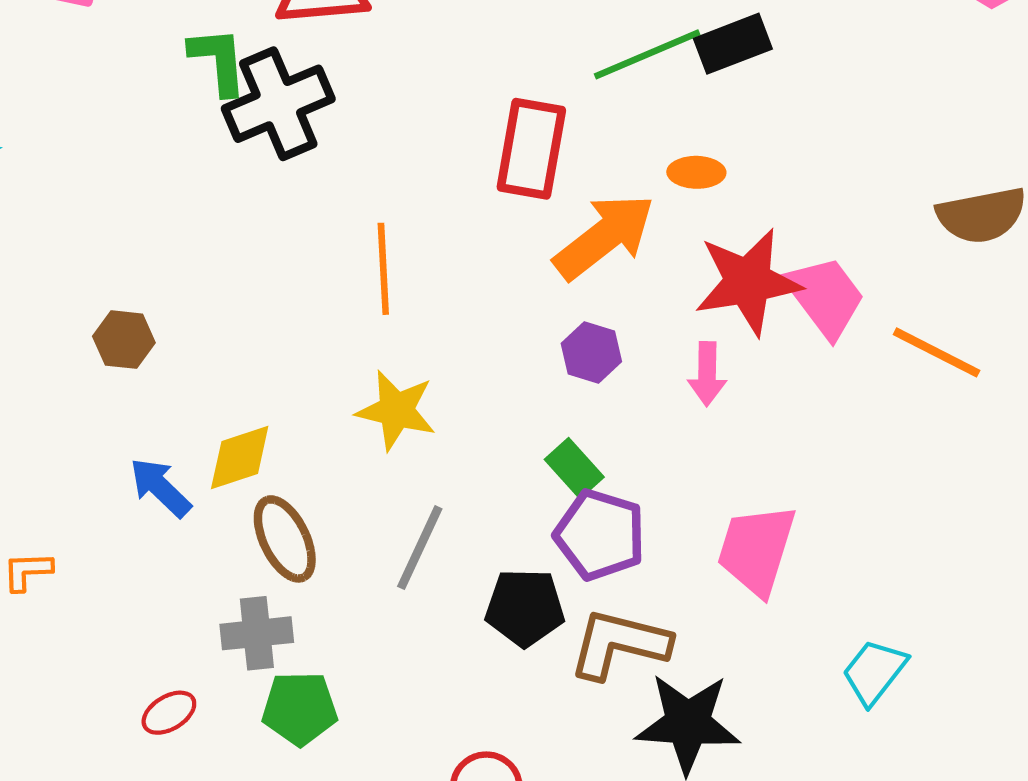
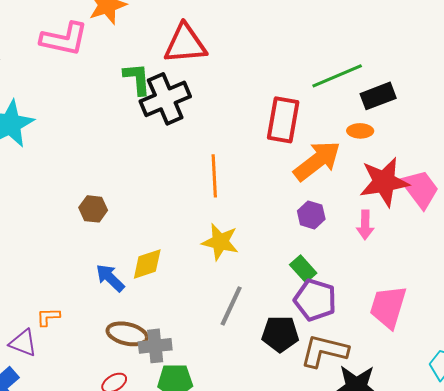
black rectangle: (733, 44) -> (378, 96), moved
brown ellipse: (285, 539) -> (127, 334), moved, turned -51

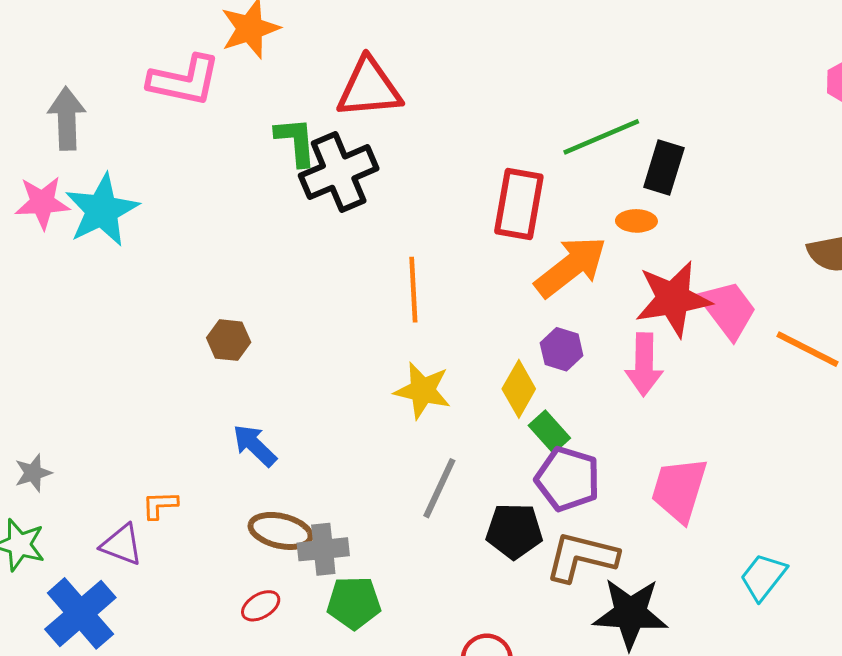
black rectangle: (378, 96) -> (664, 167), turned -52
pink arrow: (365, 225) -> (644, 364), size x1.4
yellow diamond: (147, 264) -> (519, 389), moved, turned -42

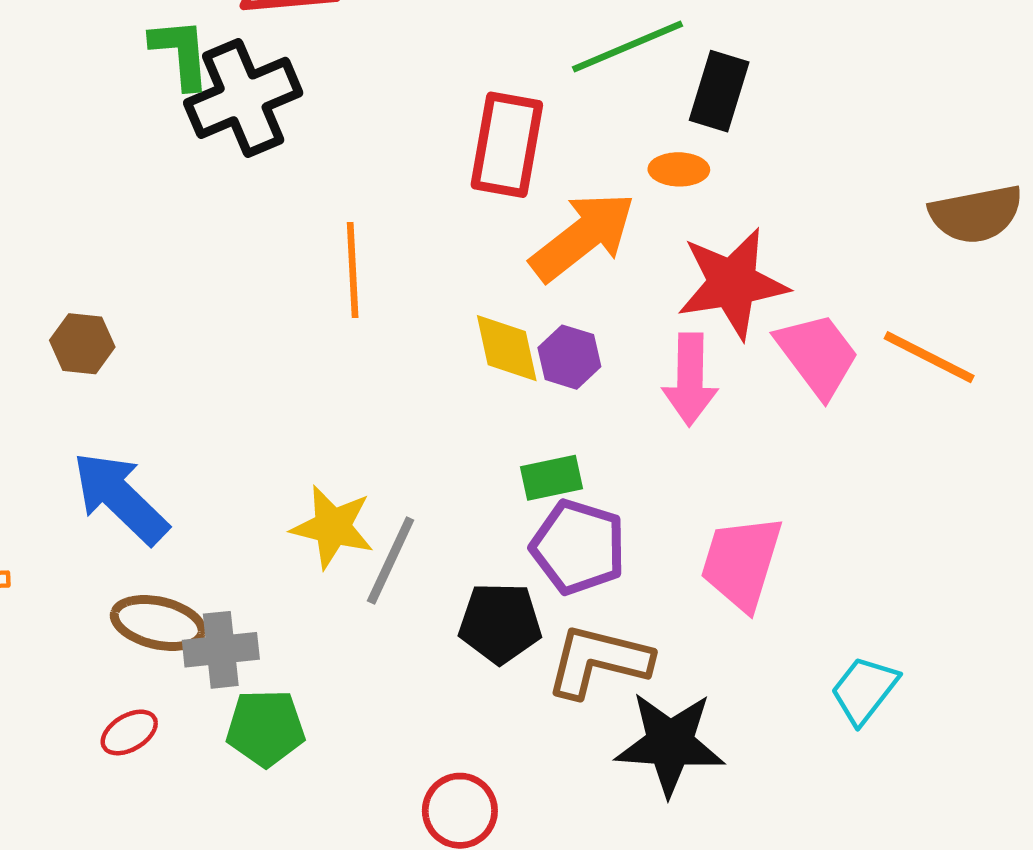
pink trapezoid: (728, 310) -> (817, 355), moved
yellow diamond: (519, 389) -> (507, 348), moved, turned -42
yellow star: (423, 390) -> (333, 527), moved
green rectangle: (549, 432) -> (551, 478), turned -60
blue arrow: (255, 445) -> (120, 498), size x1.5

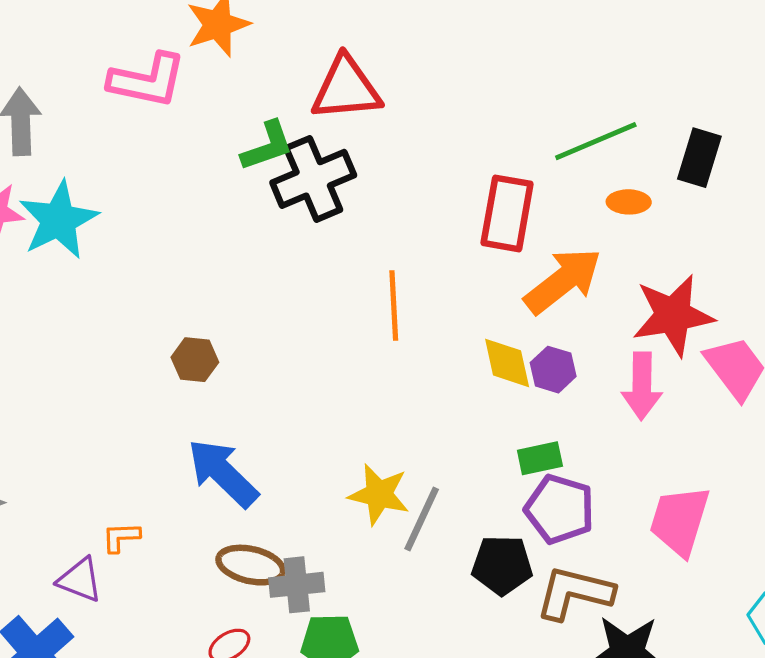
green L-shape: (181, 53) -> (267, 146), turned 76
black rectangle: (719, 91) -> (699, 158), moved
orange ellipse: (679, 169) -> (629, 202), moved

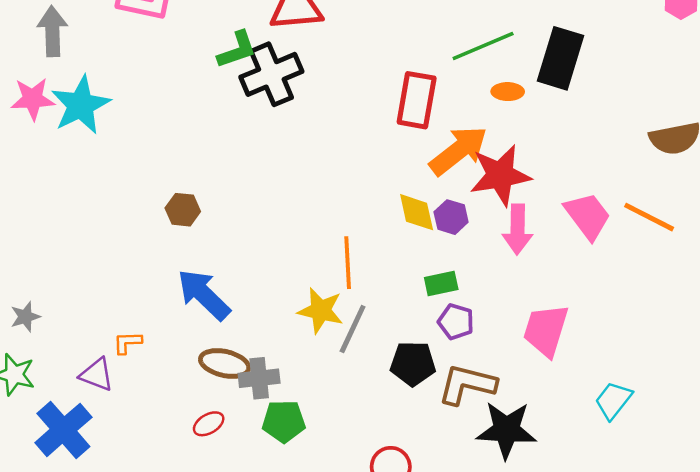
black rectangle: (699, 158) -> (561, 58), size x1.4
orange line: (394, 305) -> (348, 263), moved
red star: (673, 315) -> (500, 175), moved
purple pentagon: (560, 509) -> (456, 322), size x0.7

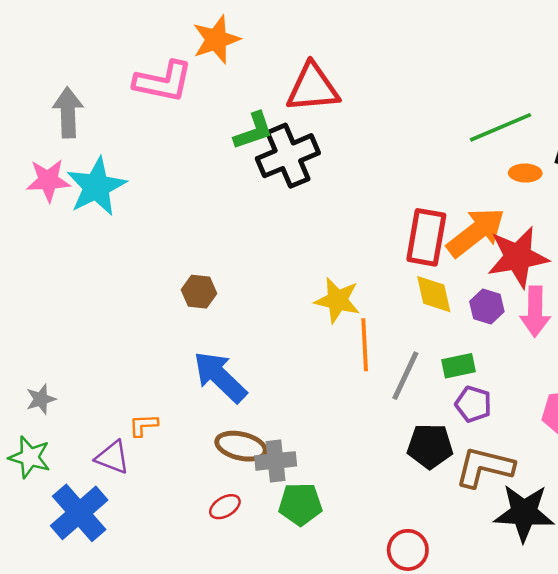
red rectangle: (417, 100) -> (426, 237), moved
purple hexagon: (451, 217) -> (487, 306), moved
yellow star: (321, 311) -> (337, 300), moved
gray line: (353, 329) -> (405, 376), moved

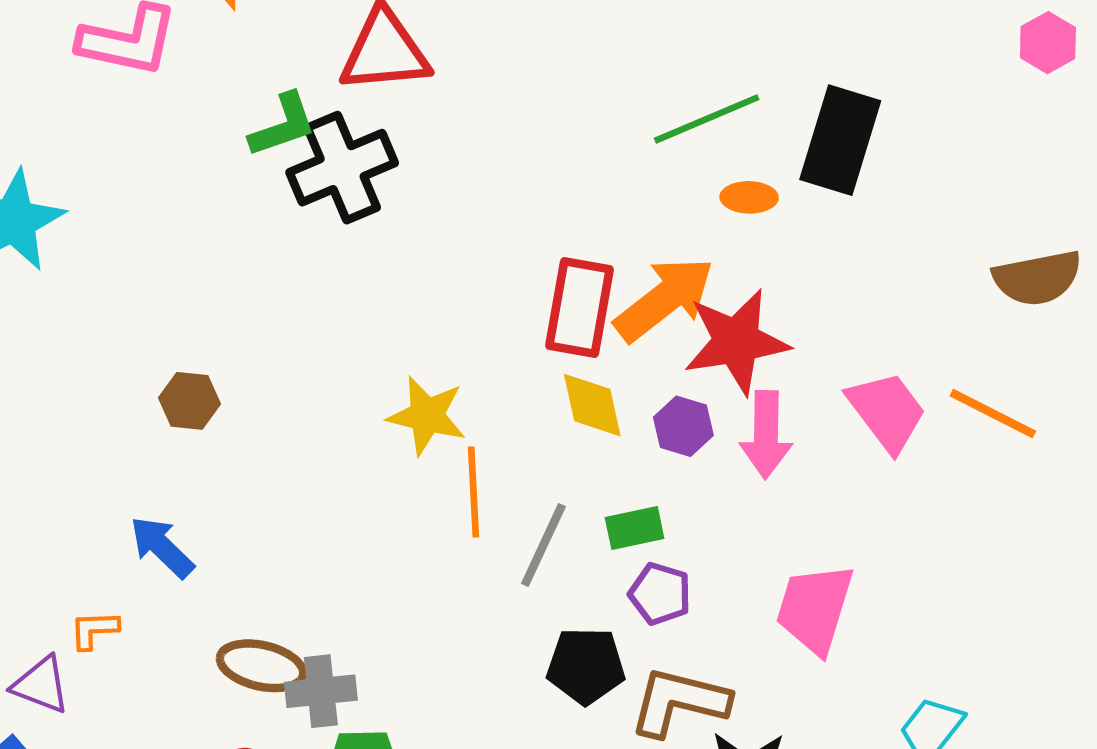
blue arrow: (220, 377) -> (162, 547), moved, size x0.7

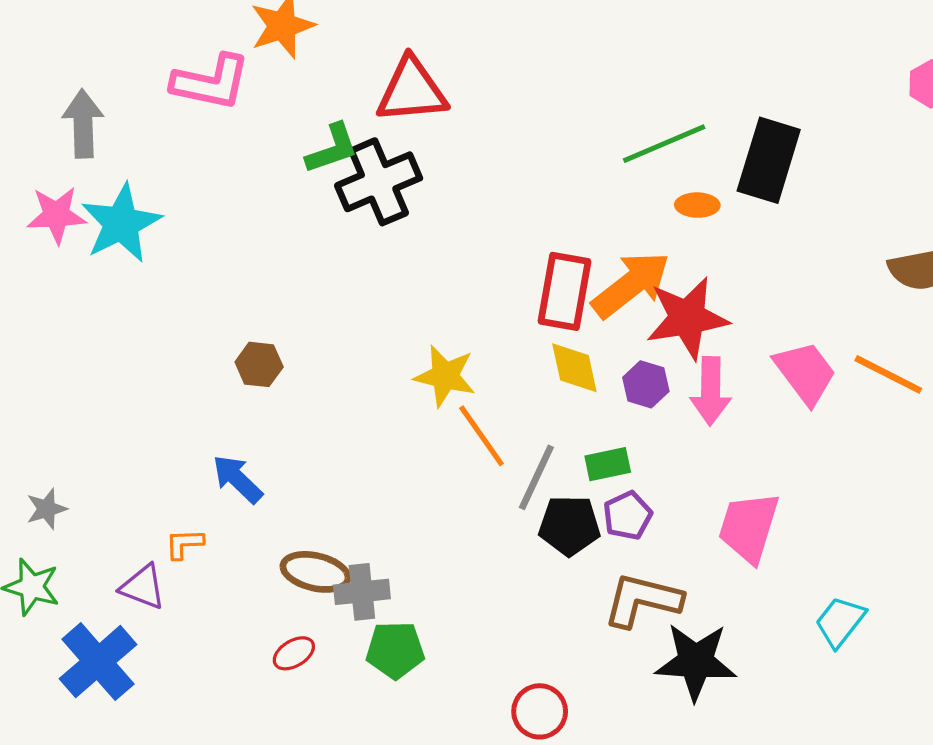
orange line: (474, 492) -> (481, 436), turned -32
purple pentagon: (660, 594) -> (628, 516), turned 30
black pentagon: (586, 666) -> (569, 525), moved

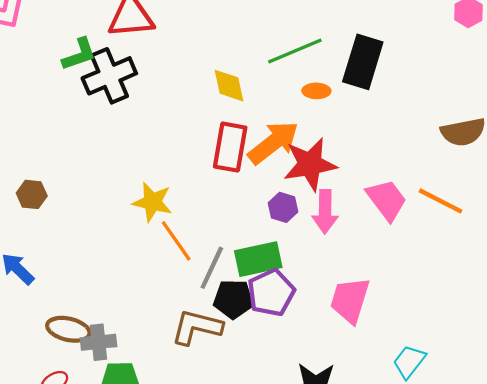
yellow diamond: (574, 368) -> (229, 86), moved
green rectangle: (608, 464) -> (258, 259), size x1.6
purple pentagon: (628, 516) -> (271, 293), size x1.5
brown L-shape: (643, 600) -> (197, 327), moved

